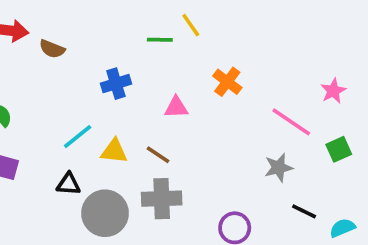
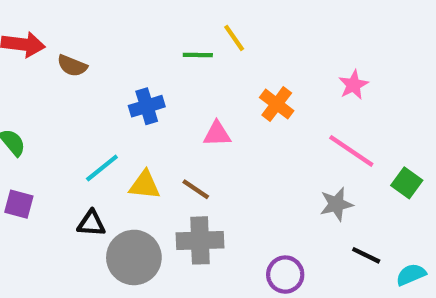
pink star: (333, 91) -> (353, 85), moved
green square: (339, 149) -> (407, 183), turned -30

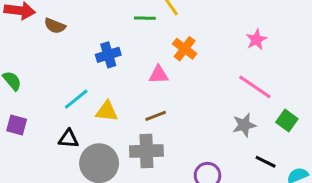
orange cross: (277, 104) -> (185, 49), moved
green square: (407, 183) -> (287, 120), moved
brown line: (196, 189) -> (156, 116), moved, turned -55

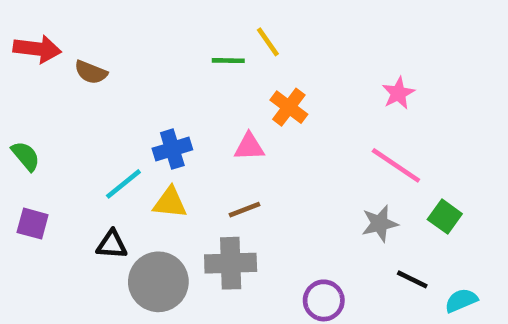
blue cross: (108, 55) -> (172, 149), moved

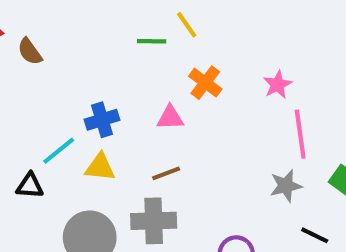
brown semicircle: (91, 72) -> (30, 52), turned 32
pink star: (398, 93) -> (278, 85), moved
pink line: (396, 165) -> (300, 134), turned 48
black triangle: (112, 245) -> (30, 186), moved

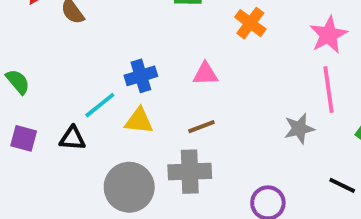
orange cross: (205, 83) -> (250, 23), moved
pink star: (278, 85) -> (328, 35), moved, size x1.4
gray star: (286, 186) -> (299, 129), moved

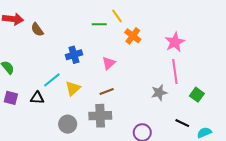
pink triangle: (205, 74) -> (109, 63), turned -40
blue cross: (141, 76) -> (74, 55), moved
yellow triangle: (139, 121) -> (73, 88), turned -49
gray circle: (129, 187) -> (68, 124), size x0.7

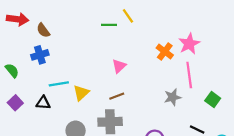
orange cross: (133, 36) -> (165, 52), moved
blue cross: (74, 55) -> (40, 55), moved
cyan line: (52, 80) -> (59, 84), turned 30
purple square: (11, 98) -> (15, 103), turned 32

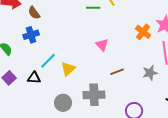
pink triangle: (119, 66) -> (102, 45), turned -32
cyan line: (59, 84) -> (48, 61), turned -36
brown line: (117, 96) -> (117, 72), moved

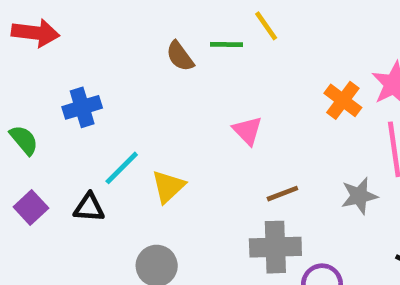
brown semicircle: (34, 13) -> (180, 56), moved
gray cross: (94, 95) -> (275, 247), moved

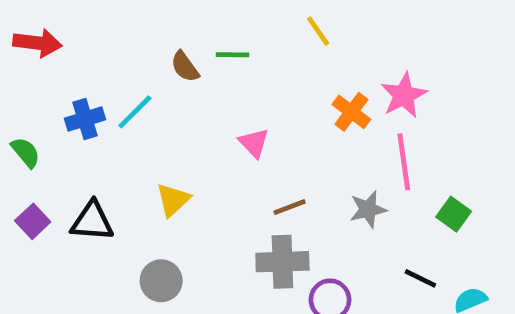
yellow line: (266, 26) -> (318, 31), moved
cyan line: (122, 168) -> (135, 112), moved
black triangle: (89, 208) -> (92, 221), size x1.4

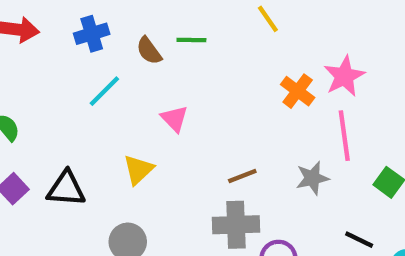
blue cross: (85, 119) -> (92, 34), moved
pink triangle: (254, 143) -> (174, 119), moved

